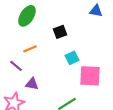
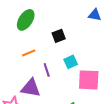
purple line: (16, 66) -> (47, 70), moved, turned 32
purple triangle: (32, 84) -> (31, 88), size x1.5

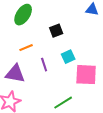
purple triangle: (31, 88) -> (15, 74), moved

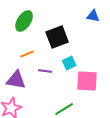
black square: (56, 31) -> (57, 37), size x1.6
purple line: (44, 65) -> (45, 71), turned -64

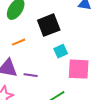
purple line: (45, 71) -> (31, 75), moved

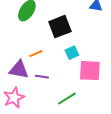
orange line: (19, 42) -> (36, 54), moved

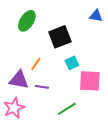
orange line: (36, 54) -> (36, 64), turned -32

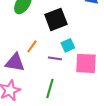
purple line: (42, 87) -> (55, 58), moved
green line: (67, 109) -> (50, 88), moved, turned -42

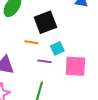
orange line: (32, 46) -> (31, 42), moved, turned 64

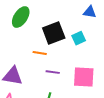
cyan square: (57, 48) -> (79, 38), moved

